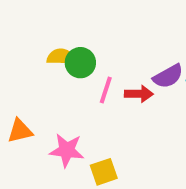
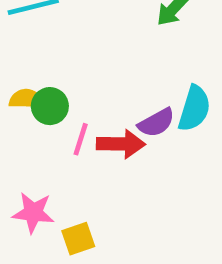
red arrow: (139, 94) -> (121, 144), size x1.4

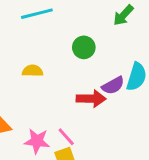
green circle: (50, 106) -> (84, 47), moved
pink line: (81, 139) -> (66, 137), moved, turned -60

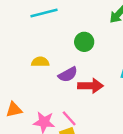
purple semicircle: (113, 85) -> (68, 74), moved

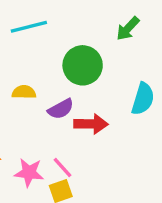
green circle: (84, 42) -> (83, 65), size x1.5

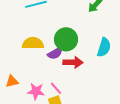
green circle: (83, 65) -> (66, 39), moved
yellow semicircle: (24, 92) -> (33, 43), size x1.5

